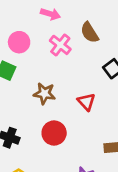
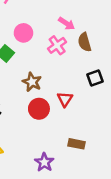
pink arrow: (50, 14) -> (67, 23), moved
red circle: (54, 133) -> (39, 109), moved

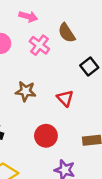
pink arrow: (67, 23) -> (28, 16), moved
red circle: (39, 109) -> (46, 136), moved

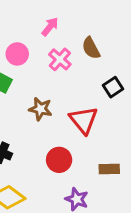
pink arrow: (28, 16) -> (50, 27), turned -72
red triangle: (65, 98) -> (84, 120), size x1.5

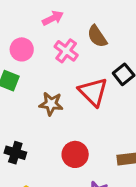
pink arrow: (50, 27) -> (53, 18), turned 30
red triangle: (84, 120) -> (93, 92), moved

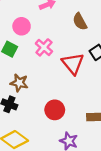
pink cross: (66, 51) -> (44, 47), moved
brown star: (51, 104) -> (19, 83), moved

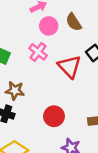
pink circle: (22, 26) -> (49, 26), moved

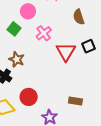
pink circle: (49, 26) -> (28, 11), moved
red circle: (54, 116) -> (29, 97), moved

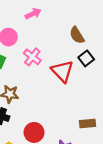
brown semicircle: (79, 17) -> (77, 35), moved

